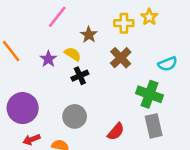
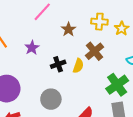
yellow star: (149, 17) -> (122, 28), moved
yellow semicircle: (73, 54) -> (78, 66), moved, turned 72
green cross: (150, 94) -> (117, 85), turned 30

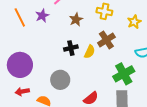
yellow cross: (99, 22) -> (104, 11), moved
brown star: (68, 29) -> (76, 19), moved
purple star: (32, 48) -> (42, 16), moved

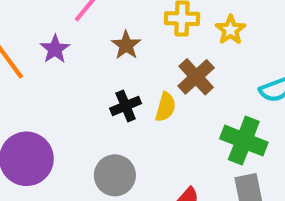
yellow star: (134, 22) -> (230, 30), moved
green cross: (124, 74) -> (244, 141), turned -30

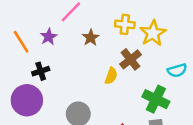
yellow star: (230, 30) -> (153, 33), size x1.5
black cross: (126, 106) -> (41, 71), moved

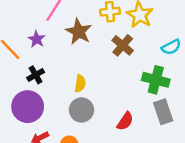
brown star: (91, 38) -> (79, 32), size x1.5
yellow semicircle: (111, 76) -> (80, 84), moved

